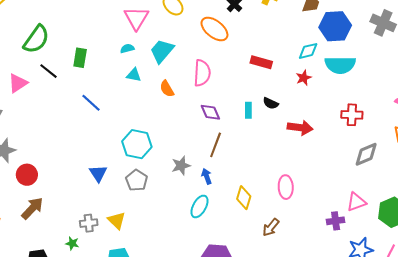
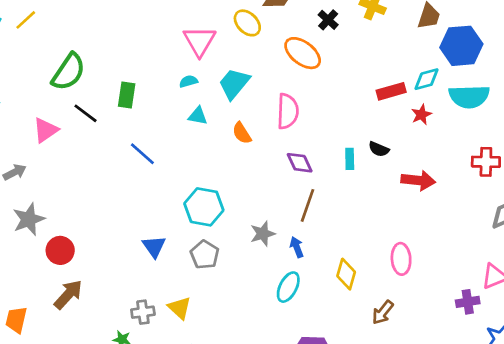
red rectangle: (261, 62) -> (391, 91), moved, turned -30

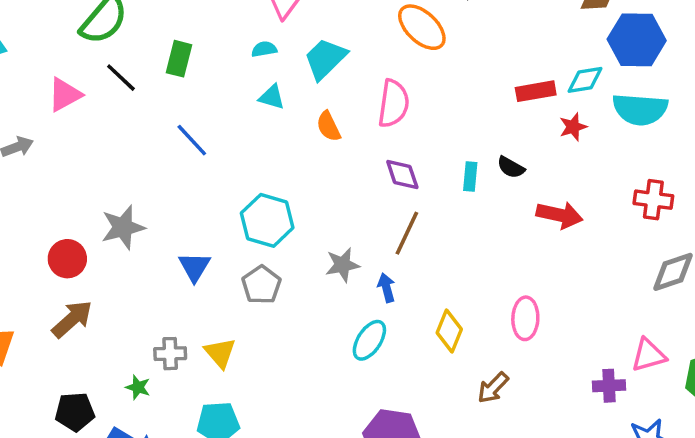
gray star: (29, 219) -> (123, 227), moved

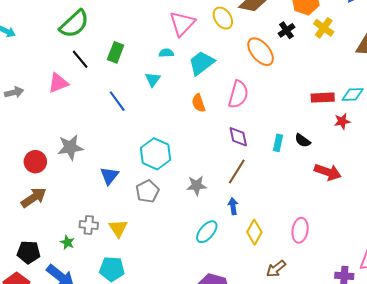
pink triangle: (65, 95) -> (58, 83), moved
cyan triangle: (272, 97) -> (153, 79), moved, turned 42
blue arrow: (386, 288) -> (233, 206), moved

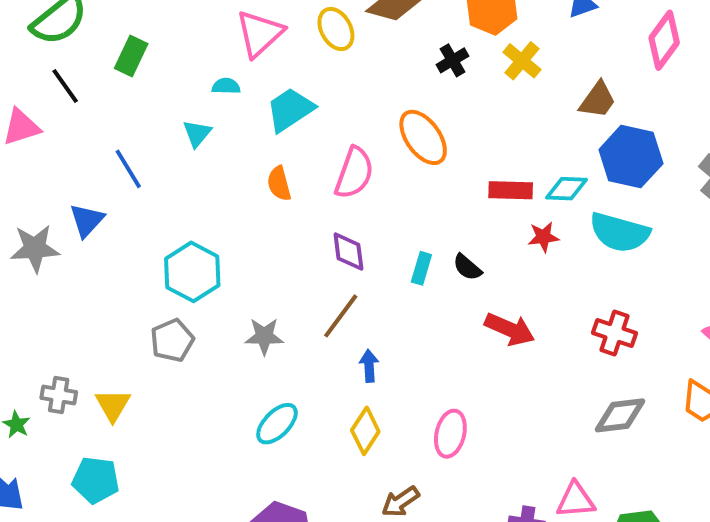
green rectangle: (116, 52) -> (131, 56), moved
orange ellipse: (261, 52) -> (423, 137), moved
blue triangle: (109, 176) -> (87, 220), moved
blue arrow: (233, 206) -> (369, 366), moved

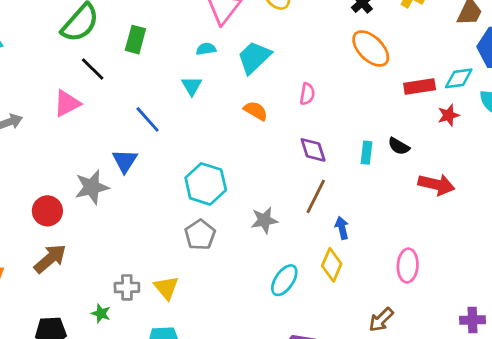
orange ellipse: (423, 137) -> (371, 48), moved
pink semicircle: (354, 173) -> (307, 94), size x0.6
orange semicircle: (279, 183) -> (256, 111), turned 145
yellow diamond: (365, 431) -> (332, 265), moved

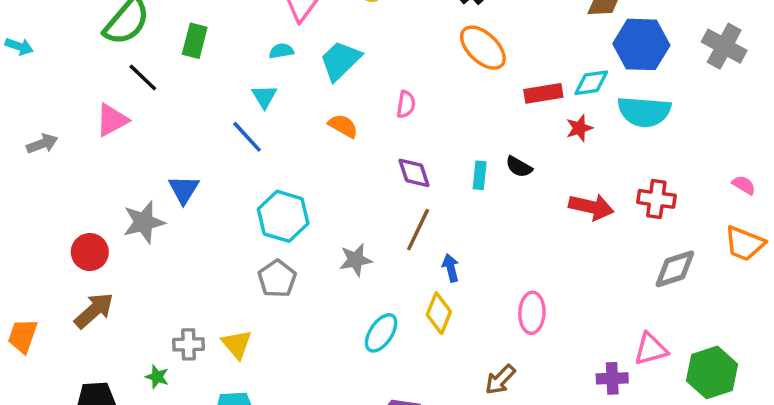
blue line: (148, 119) -> (247, 137), moved
red arrow: (436, 185) -> (591, 207), moved

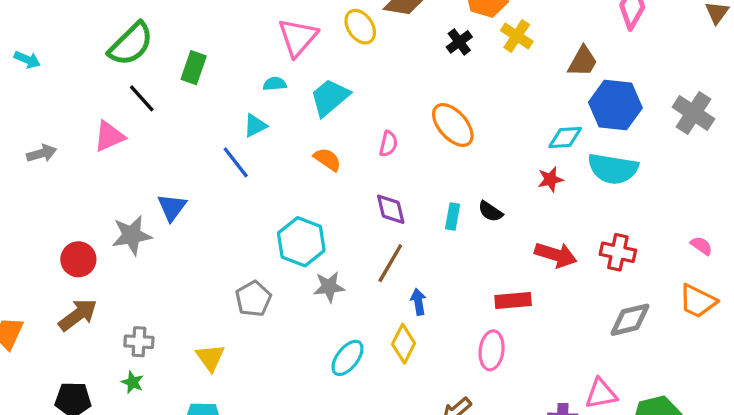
orange ellipse: (483, 48) -> (453, 125), moved
red rectangle: (543, 93) -> (513, 301), moved
cyan triangle: (264, 96) -> (255, 126), turned 30
cyan hexagon: (283, 216) -> (301, 242), moved
gray cross: (188, 344) -> (139, 342), moved

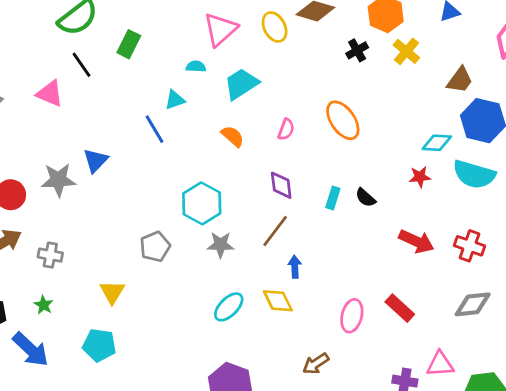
pink triangle: (109, 136) -> (50, 94), turned 40
red rectangle: (513, 301) -> (400, 308), moved, turned 40
gray cross: (139, 342) -> (50, 255), moved
yellow diamond: (404, 344) -> (278, 301), turned -60

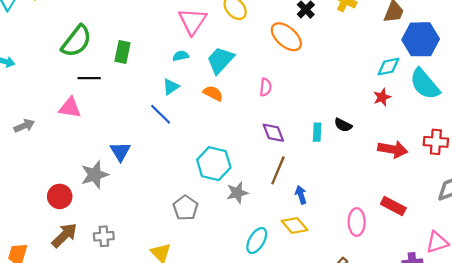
black line: (81, 65) -> (89, 78), turned -40
orange ellipse: (343, 120) -> (286, 37), moved
orange semicircle: (233, 136) -> (213, 93), moved
cyan semicircle: (474, 174) -> (425, 84), turned 48

